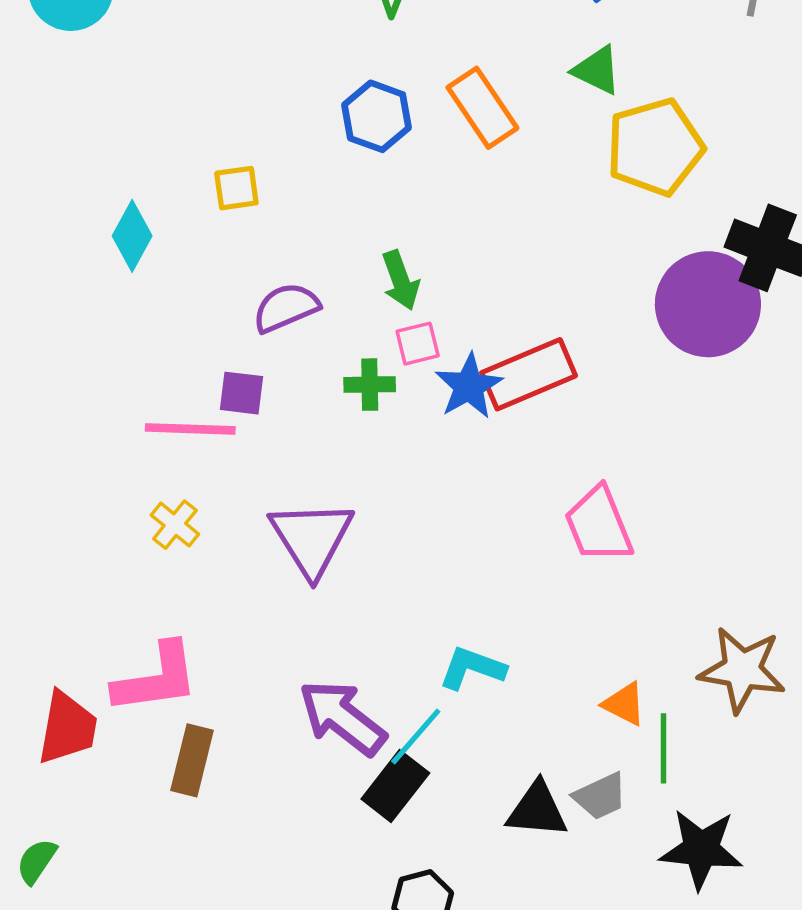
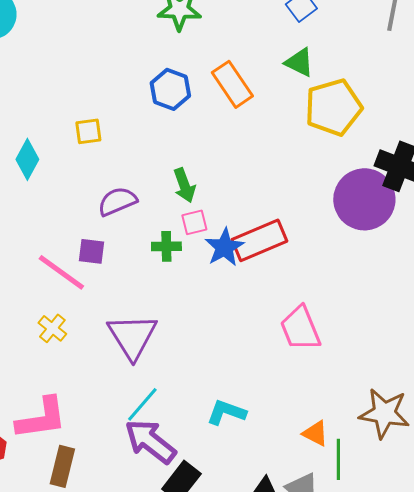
pink line: (190, 429) -> (61, 272), turned 34
cyan line: (416, 736) -> (142, 404), moved

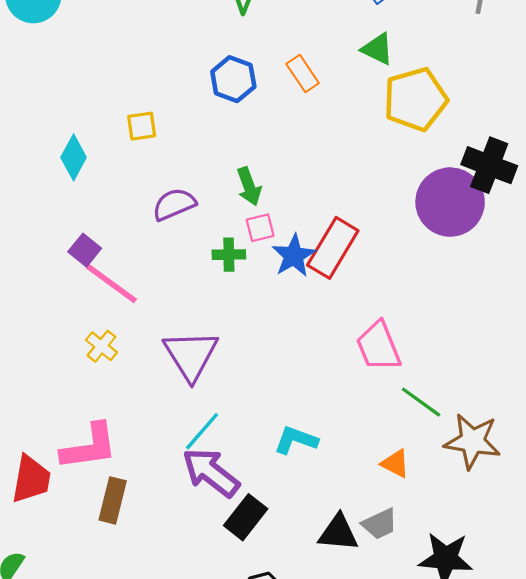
orange rectangle: (232, 84) -> (303, 74), size x0.7
red rectangle: (259, 240) -> (333, 248), turned -36
purple square: (91, 251) -> (85, 250), moved, turned 32
green line: (338, 459) -> (421, 402), moved, turned -54

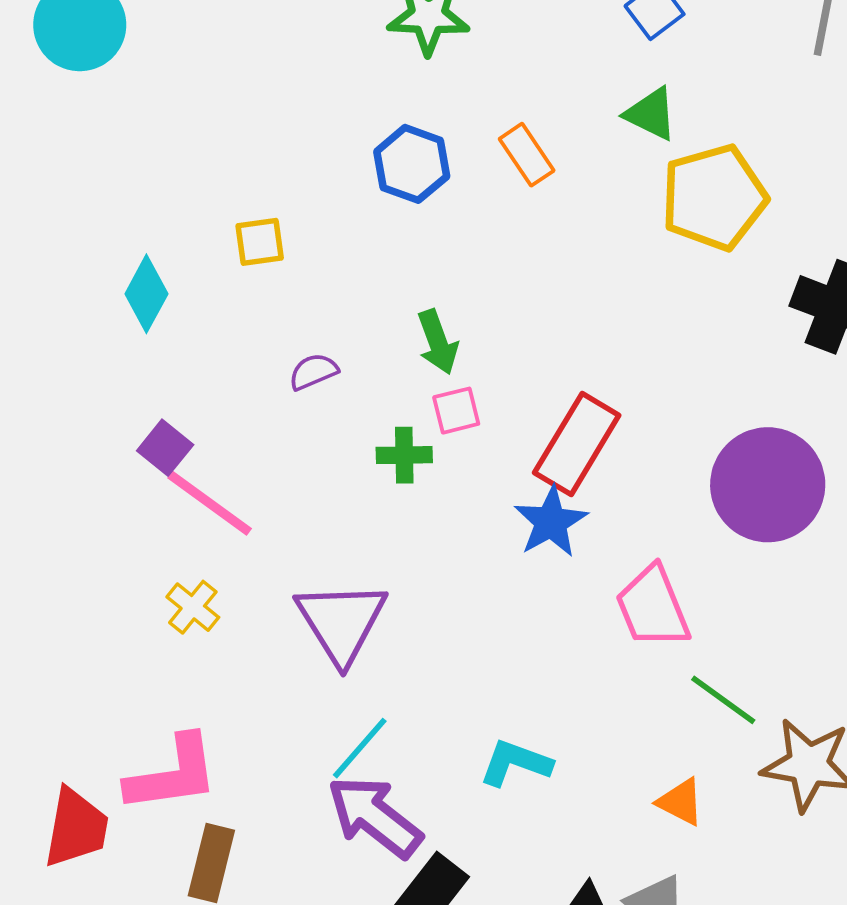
purple circle: (450, 202) -> (768, 485), moved
purple semicircle: (174, 204) -> (313, 372), size x0.7
blue star: (294, 256) -> (551, 522), moved

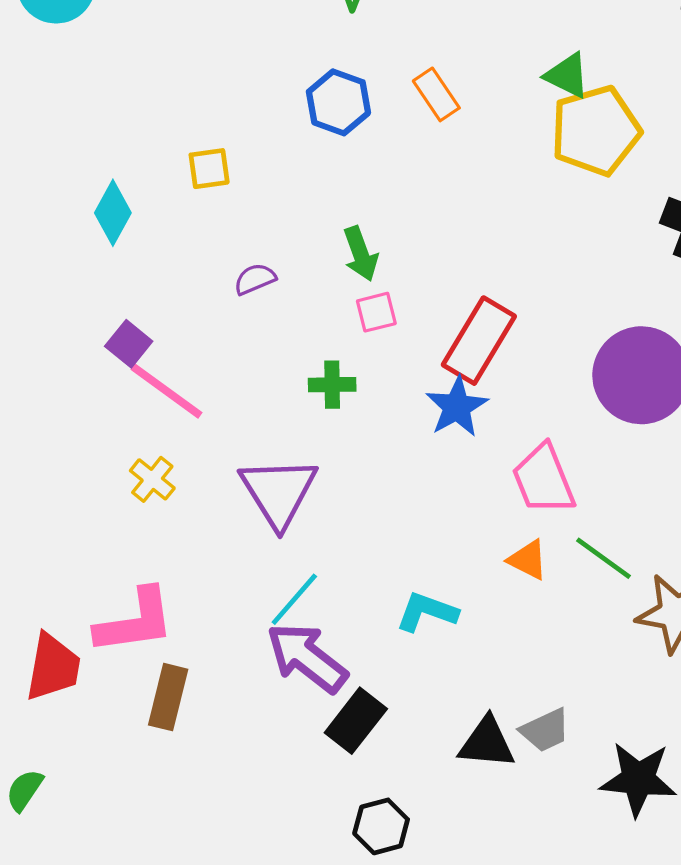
green triangle: (651, 114) -> (567, 76), moved
green cross: (404, 455) -> (332, 385), moved
orange triangle: (681, 802) -> (528, 560), moved

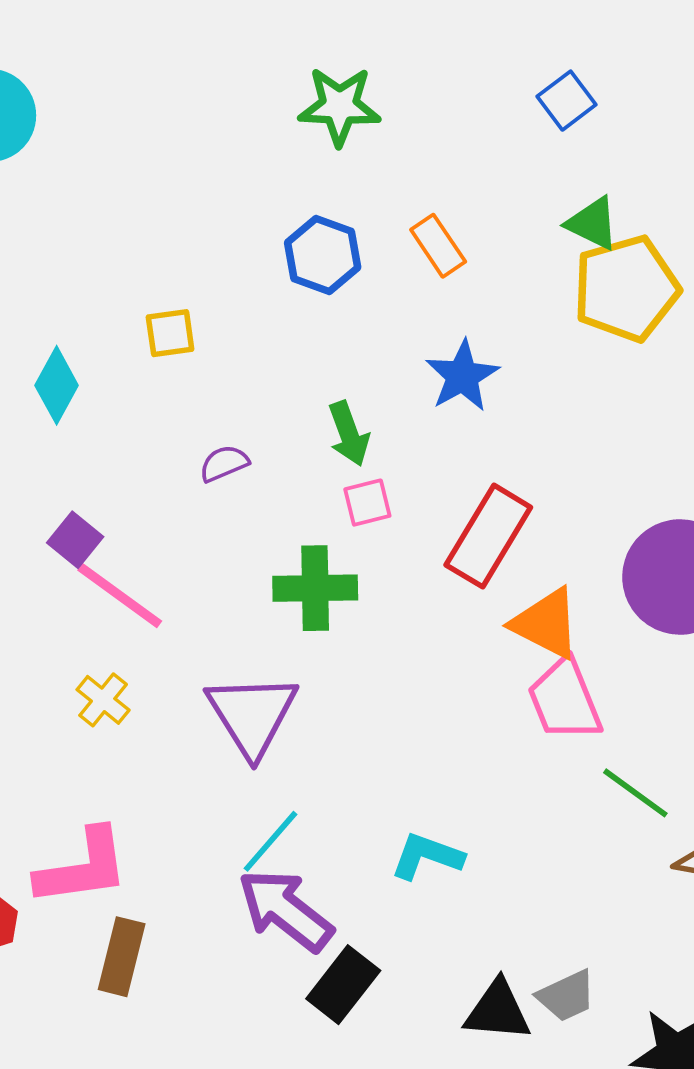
green cross: (332, 385) -> (315, 588), size x1.5
blue star: (457, 407) -> (462, 376), moved
orange triangle: (528, 560) -> (546, 624), moved, size x1.5

